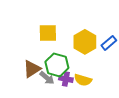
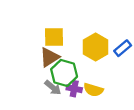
brown triangle: (32, 69) -> (49, 57), moved

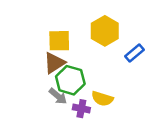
yellow hexagon: (96, 47) -> (105, 31), moved
purple cross: (74, 89) -> (81, 109), moved

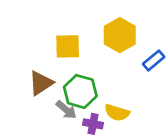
brown triangle: (54, 63) -> (41, 83), moved

